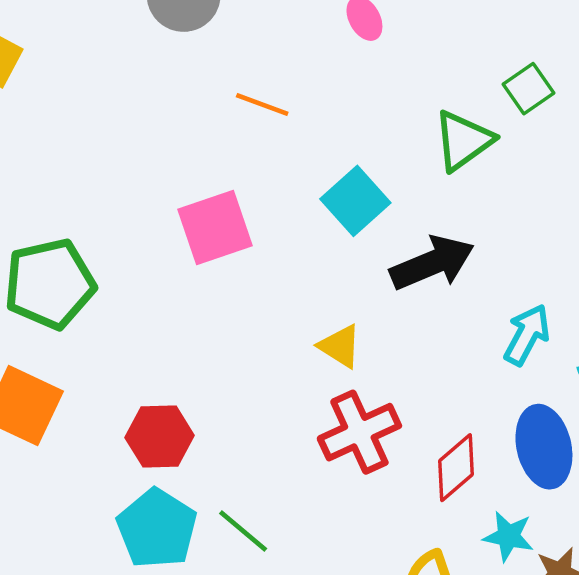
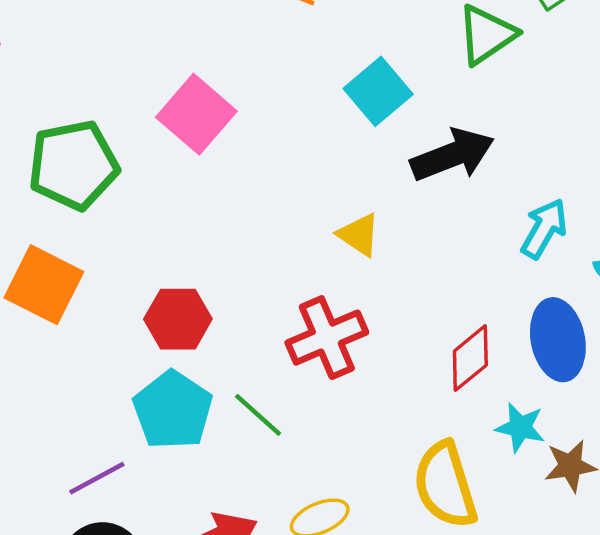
pink square: (215, 227) -> (196, 114), moved, turned -32
red cross: (359, 432) -> (327, 338), moved

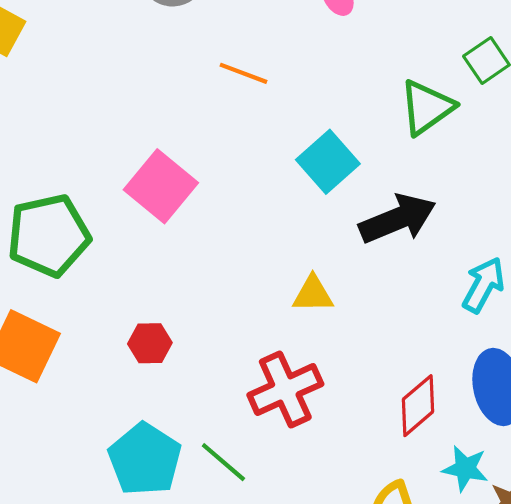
yellow triangle: (359, 235) -> (313, 294), turned -33
red hexagon: (178, 319) -> (150, 343), moved, size x0.7

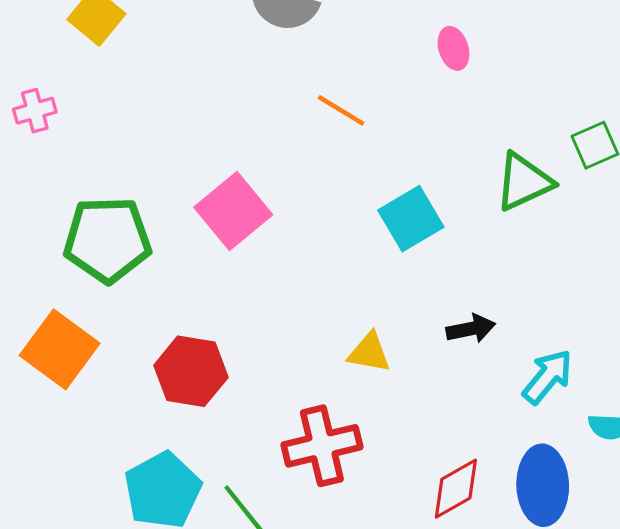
black arrow: (398, 219) -> (471, 329), moved, size x0.6
red hexagon: (150, 343) -> (191, 371), size x1.6

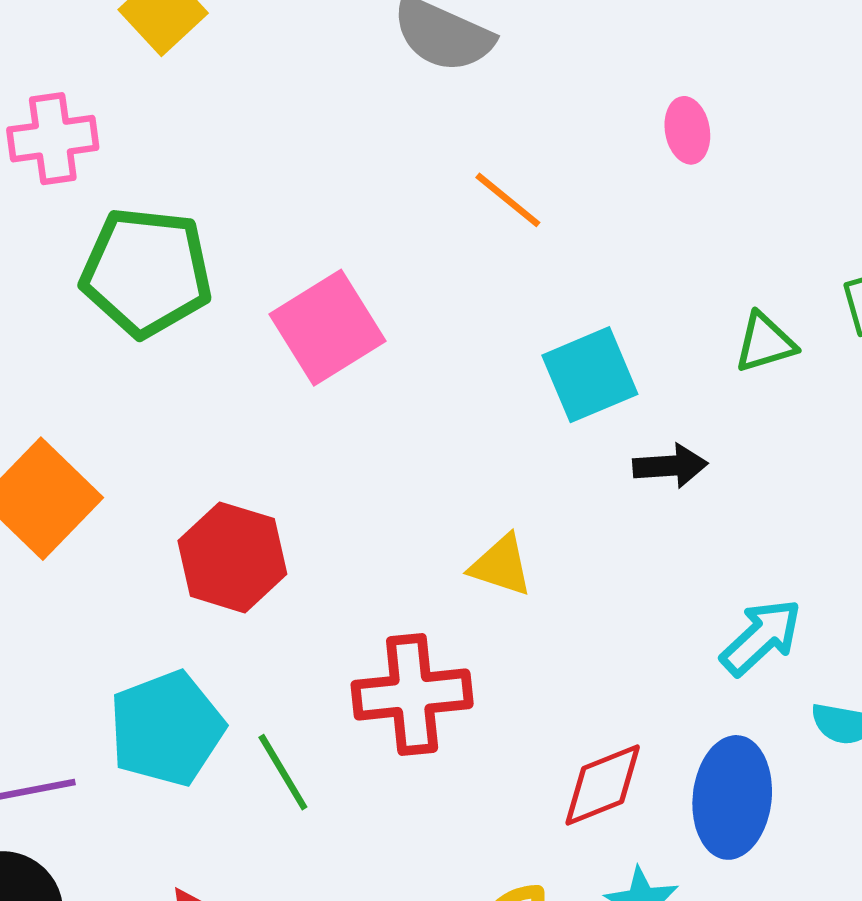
pink cross: (35, 111) -> (53, 139), size x1.4
green triangle: (524, 182) -> (765, 343), size x0.7
green pentagon: (107, 240) -> (146, 272), moved
black arrow: (471, 329) -> (670, 466), moved

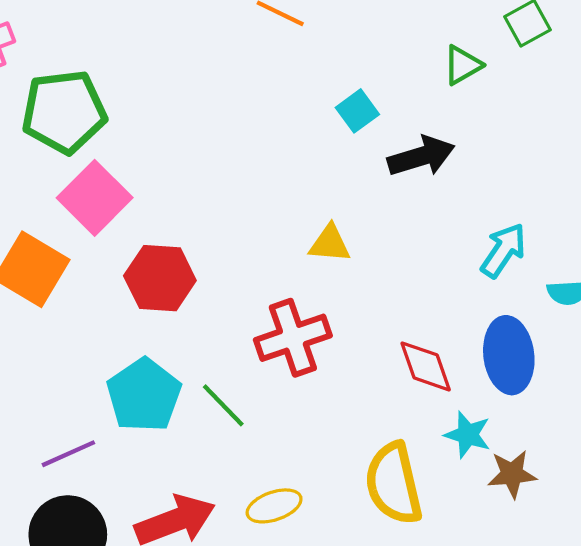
pink square: (327, 328) -> (95, 198), moved
cyan square: (590, 375) -> (357, 111), size x0.7
black arrow: (670, 466) -> (421, 156), size x1.4
red diamond: (603, 785) -> (426, 366), turned -74

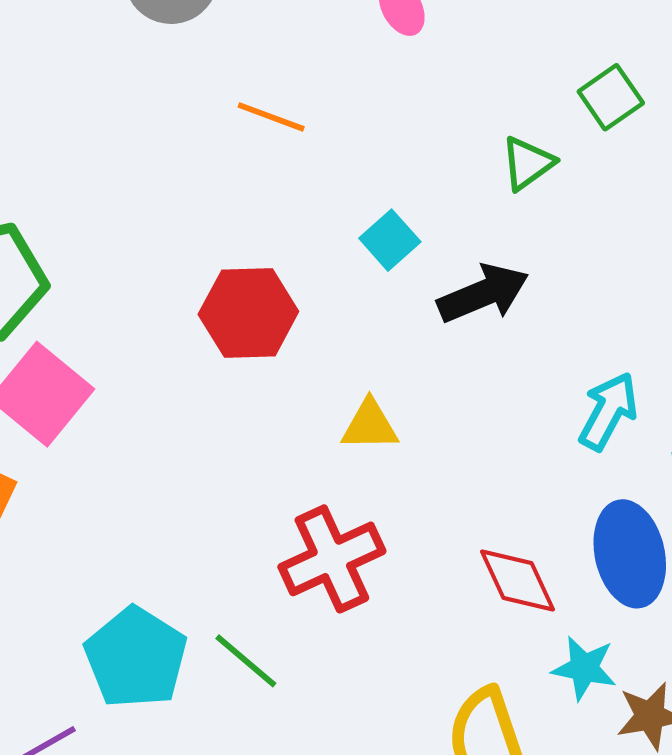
red hexagon: (160, 278) -> (248, 313), moved

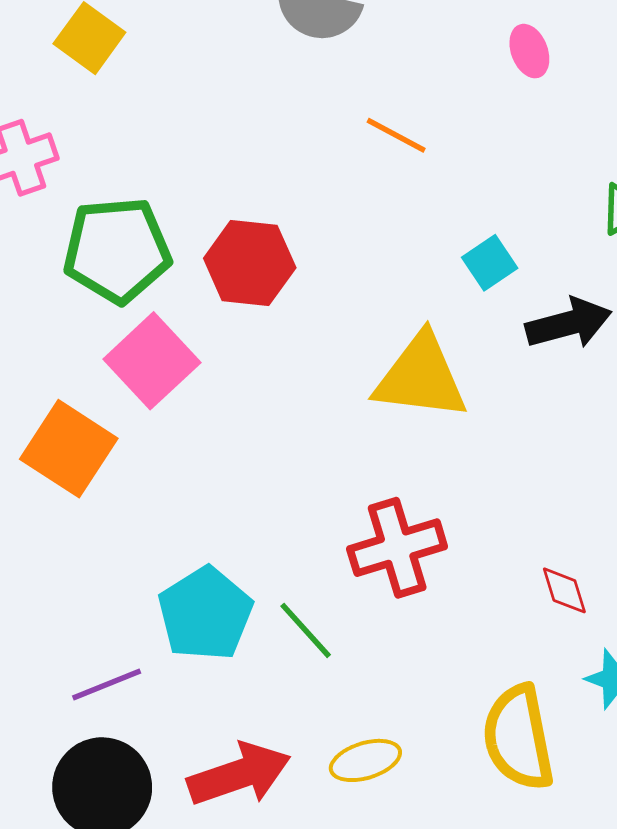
red hexagon: (248, 313) -> (250, 263), moved
yellow triangle: (370, 425) -> (421, 377), moved, size x1.8
red diamond: (517, 580) -> (564, 590), size x0.7

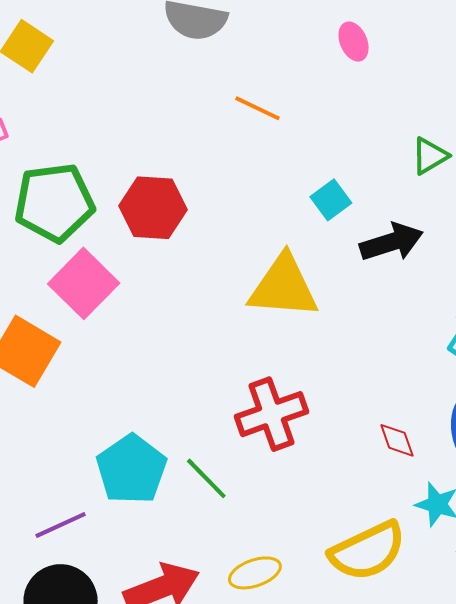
yellow semicircle: (518, 738) -> (368, 551), turned -102

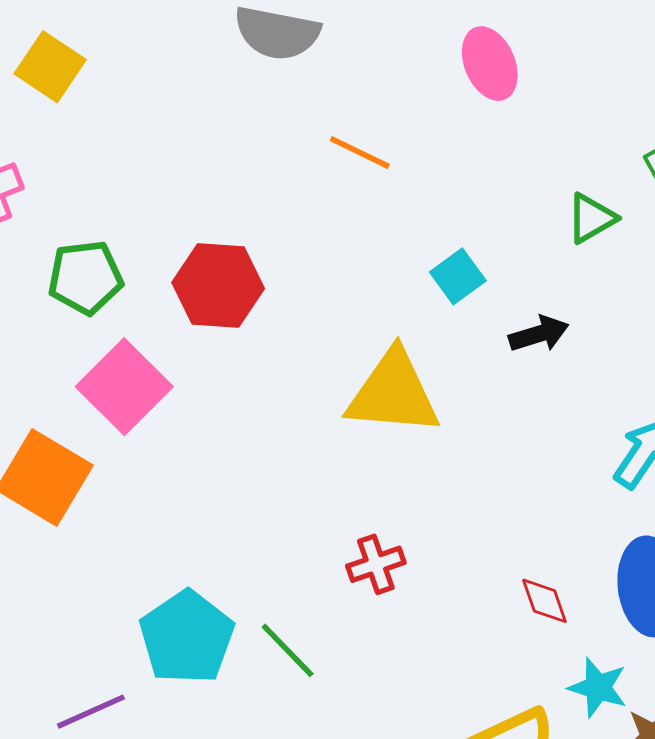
pink ellipse: (354, 42) -> (490, 64), size x1.4
green pentagon: (54, 203) -> (85, 277), size x0.7
black arrow: (391, 242) -> (539, 334), size x0.7
red cross: (272, 414) -> (376, 564), size x0.6

